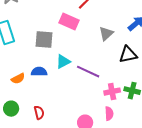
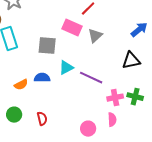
gray triangle: (106, 34) -> (95, 36), moved

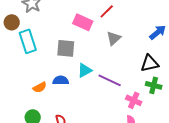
pink rectangle: (72, 28) -> (83, 22), moved
green cross: (135, 97) -> (154, 85), moved
pink cross: (115, 98) -> (134, 100), turned 35

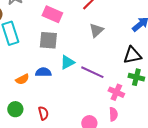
pink rectangle: (83, 22) -> (52, 14), moved

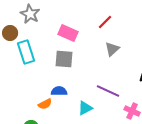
cyan triangle: (67, 62) -> (85, 108), moved
orange semicircle: (22, 79) -> (45, 104), moved

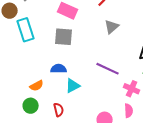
orange semicircle: (45, 104) -> (37, 86), moved
cyan triangle: (85, 108) -> (73, 86), moved

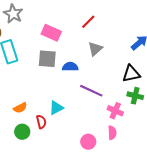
blue semicircle: (59, 69) -> (70, 67), moved
green circle: (31, 106) -> (22, 132), moved
red semicircle: (59, 110) -> (41, 122), moved

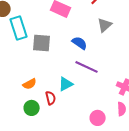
gray square: (47, 59) -> (42, 43), moved
blue semicircle: (70, 67) -> (80, 43), turned 35
purple line: (91, 91) -> (87, 67), moved

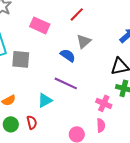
blue semicircle: (80, 43) -> (68, 55), moved
red semicircle: (51, 98) -> (32, 122), moved

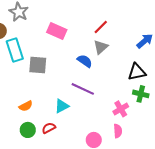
red line: (77, 14) -> (101, 27), moved
pink cross: (104, 103) -> (121, 109), turned 35
red semicircle: (32, 122) -> (49, 128), turned -104

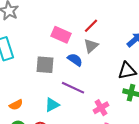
pink rectangle: (57, 31) -> (61, 35), moved
gray square: (38, 65) -> (45, 65), moved
pink cross: (121, 109) -> (101, 108), moved

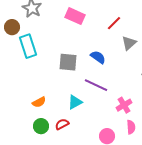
pink rectangle: (61, 35) -> (75, 16), moved
gray triangle: (91, 46) -> (129, 43), moved

